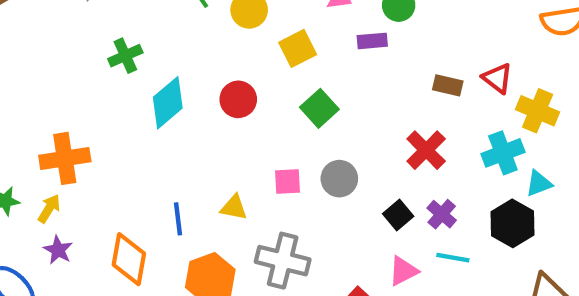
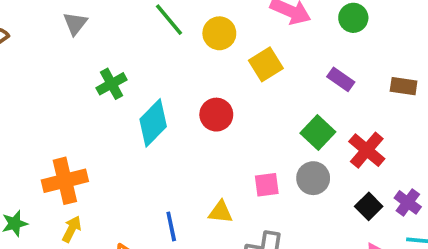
purple rectangle: (372, 41) -> (341, 79), moved, turned 45
green square: (319, 108) -> (318, 132), moved
red cross: (426, 150) -> (367, 150), moved
yellow arrow: (49, 209) -> (72, 229), moved

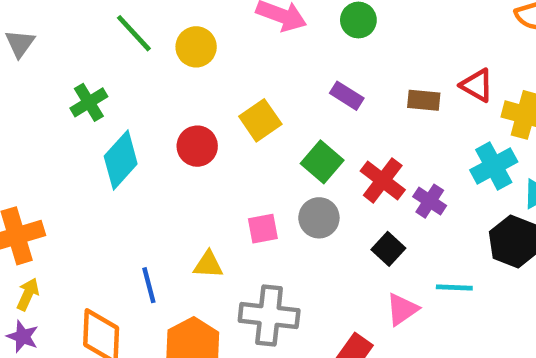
yellow square: (266, 64) -> (260, 120), moved
green cross: (112, 84) -> (89, 102), moved
purple cross: (408, 202) -> (430, 201), moved

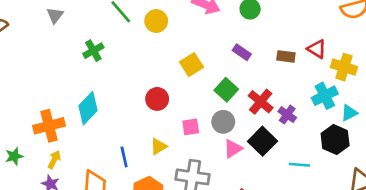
red circle: (197, 146) -> (157, 99), moved
cyan diamond: (121, 160) -> (88, 108), moved
black square: (388, 249) -> (262, 141), size x1.5
yellow triangle: (208, 265) -> (159, 146), turned -36
pink triangle: (402, 309) -> (233, 149), moved

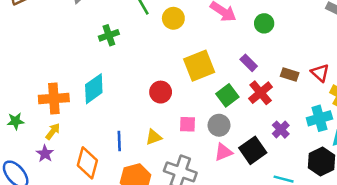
yellow square: (192, 65) -> (199, 66), size x1.4
red cross: (261, 102) -> (261, 93), moved

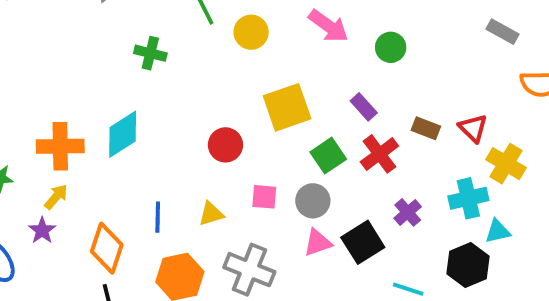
green cross: (109, 35) -> (150, 53), turned 30

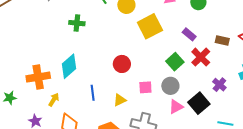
yellow square: (287, 107) -> (150, 26), moved
yellow arrow: (56, 197) -> (54, 100), moved
blue line: (158, 217) -> (93, 93), moved

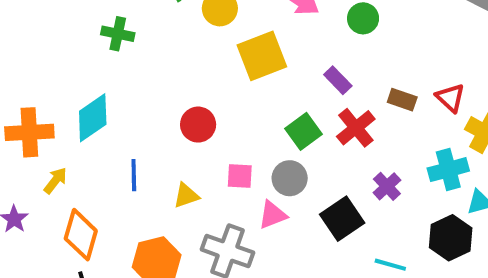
pink triangle: (176, 107) -> (273, 215), moved

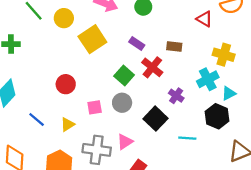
red triangle: (450, 98) -> (204, 19), moved
blue line: (134, 175) -> (37, 119), turned -36
pink triangle: (273, 215) -> (125, 142), moved

